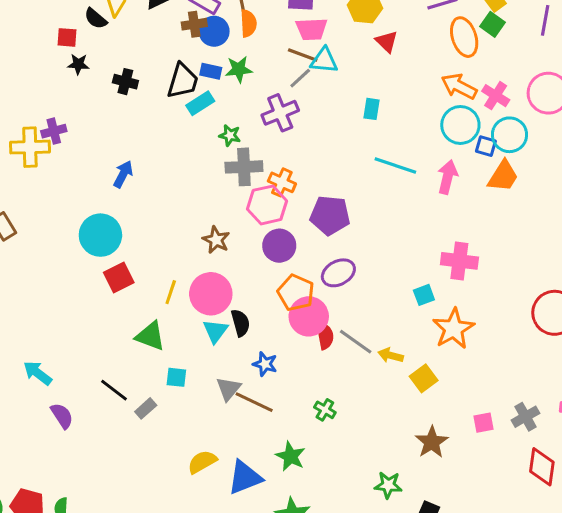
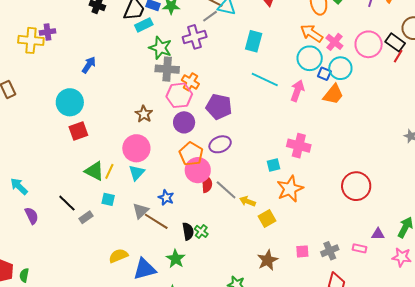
cyan rectangle: (372, 109) -> (254, 41), size x1.5
green star: (230, 135) -> (160, 48), size x1.6
yellow line: (171, 292) -> (109, 171), moved
black semicircle: (240, 323) -> (188, 231), moved

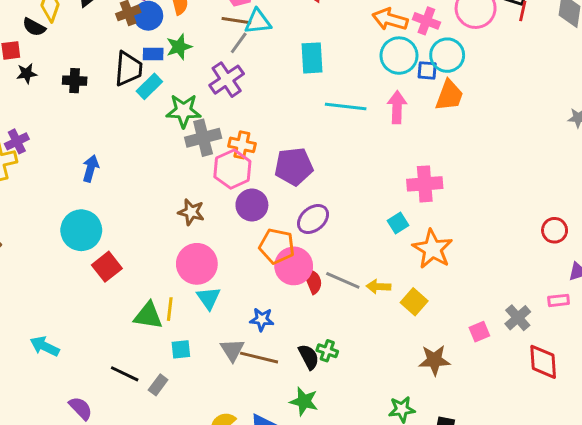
cyan arrow: (19, 186) -> (45, 346), moved
red circle: (356, 186) -> (555, 230), moved, size x0.6
brown star: (268, 260) -> (434, 360), turned -30

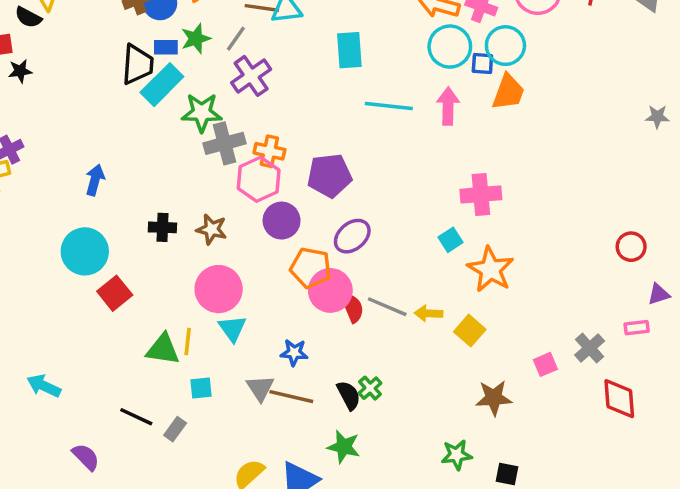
gray line: (239, 43) -> (236, 39), moved
black cross: (75, 81) -> (162, 227), moved
cyan rectangle: (149, 86) -> (162, 85), size x1.4
green cross: (327, 351) -> (370, 388), turned 30

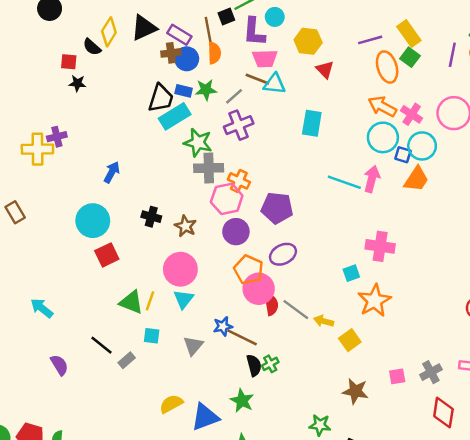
cyan line: (389, 106) -> (344, 182), moved
blue star: (294, 353) -> (223, 326), turned -30
brown line: (291, 397) -> (242, 337), moved

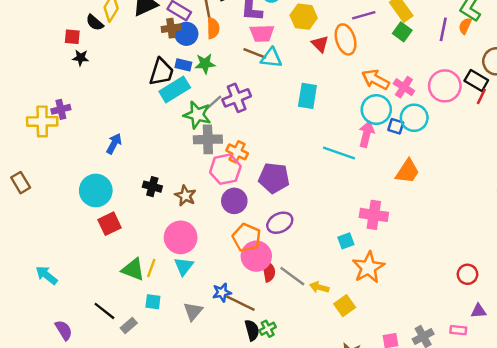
orange ellipse: (387, 67) -> (346, 39), moved
gray line: (234, 96) -> (214, 103), moved
pink arrow: (372, 179) -> (366, 134), moved
orange trapezoid: (416, 179) -> (407, 171), moved

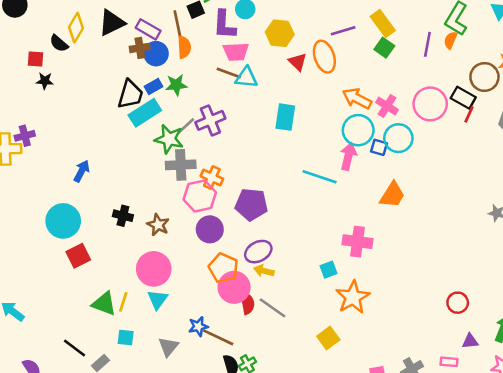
blue rectangle: (183, 65) -> (153, 86), turned -42
yellow arrow: (319, 287) -> (264, 271), moved

